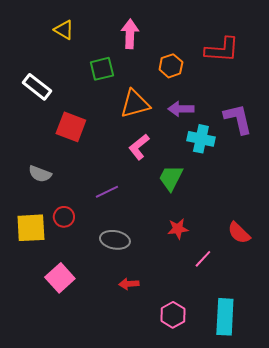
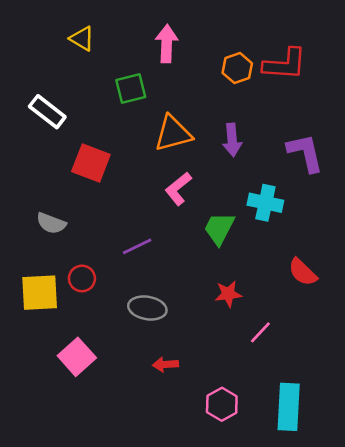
orange hexagon: (171, 66) -> (237, 68), moved
purple arrow: (181, 109) -> (232, 140), turned -95
cyan cross: (201, 139) -> (265, 203), moved
red semicircle: (239, 233) -> (303, 272), moved

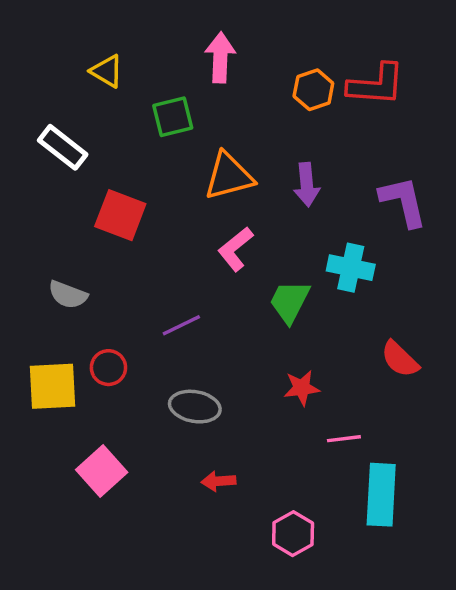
yellow triangle: (82, 38) -> (107, 71), moved
pink line: (260, 332) -> (344, 439), turned 40
cyan rectangle: (289, 407) -> (381, 495), moved

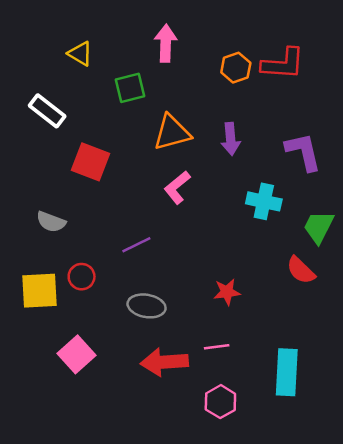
green trapezoid: (290, 302) -> (319, 227), moved
pink line: (344, 439) -> (217, 347), moved
red arrow: (219, 481) -> (164, 362), size x1.8

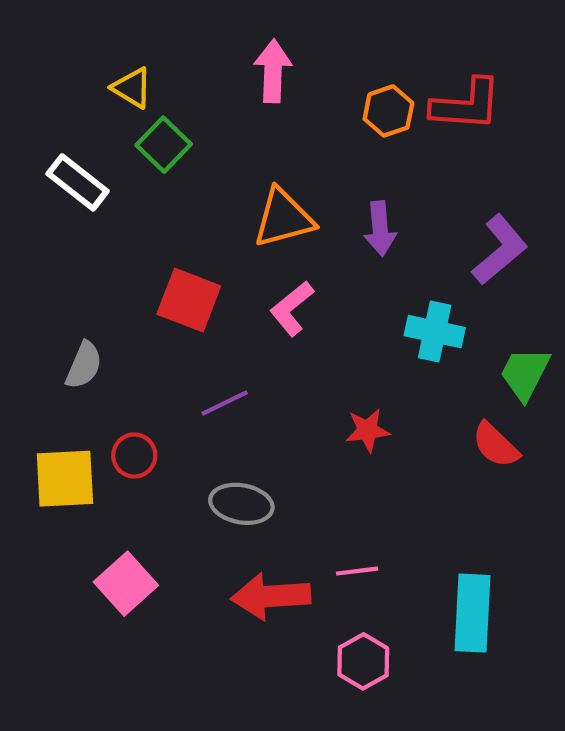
green square: (130, 88) -> (164, 145), moved, turned -32
purple L-shape: (303, 152) -> (500, 250), turned 63
red square: (90, 162) -> (189, 300), moved
gray semicircle: (51, 222) -> (84, 365), turned -88
red star: (227, 292) -> (367, 430), moved

